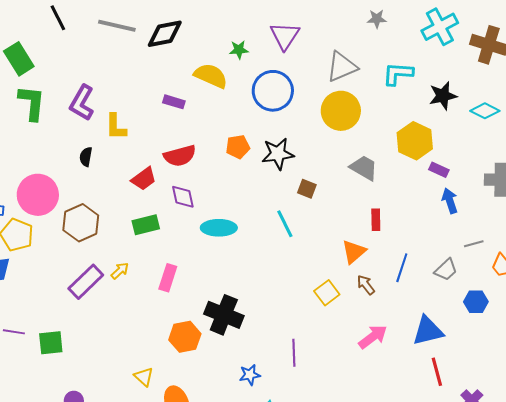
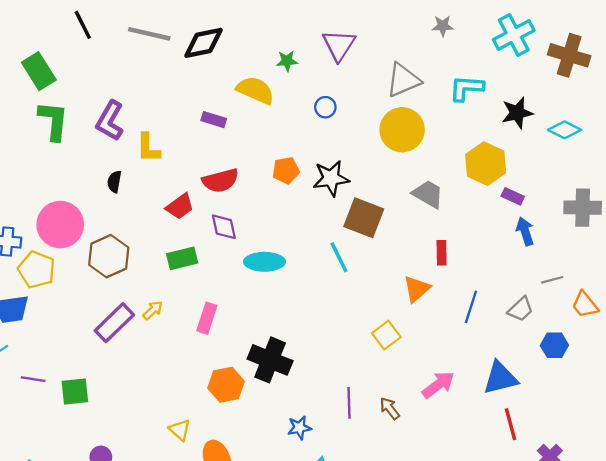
blue circle: (273, 91) -> (325, 107), size x0.5
brown square: (307, 189) -> (364, 218), size x1.8
brown arrow: (366, 285) -> (390, 408), moved

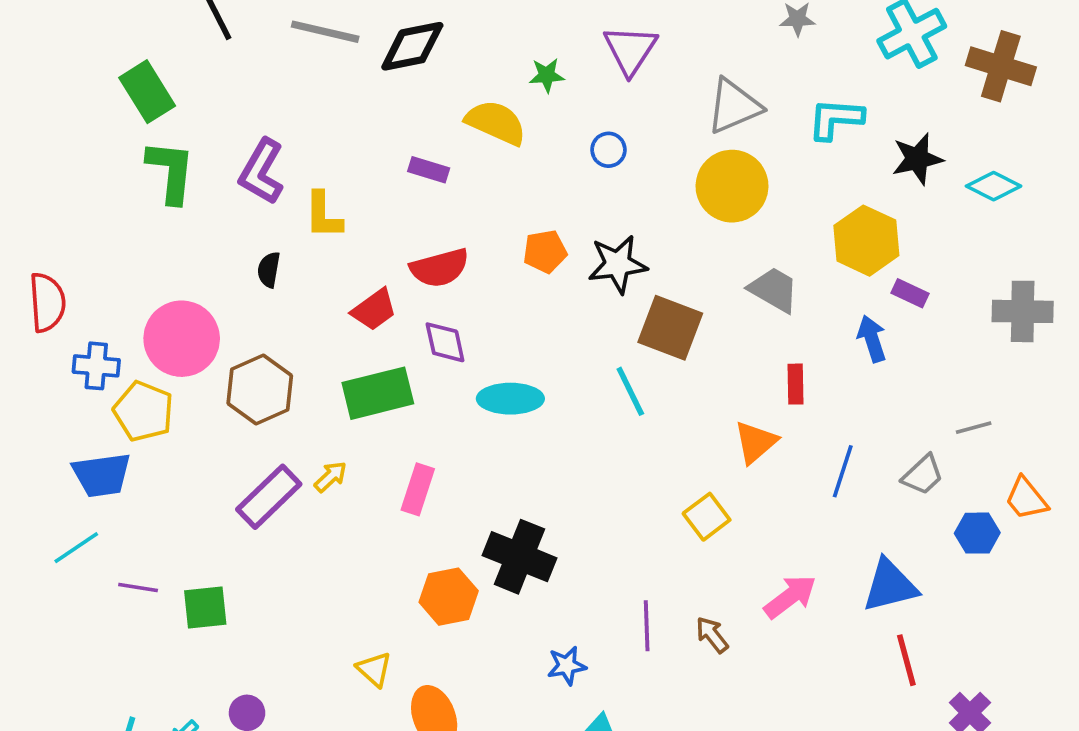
blue arrow: (525, 231) -> (872, 339), moved
green rectangle: (182, 258) -> (378, 393), size x1.4
orange trapezoid: (585, 305) -> (1026, 499), moved

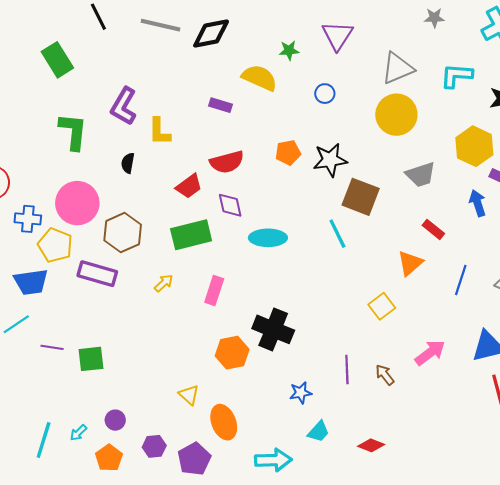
green L-shape: (171, 172) -> (73, 131), moved
gray trapezoid: (774, 290) -> (421, 175), turned 132
red rectangle: (796, 384) -> (433, 229), turned -50
purple rectangle: (269, 497) -> (97, 274), moved, turned 60

